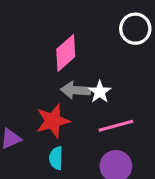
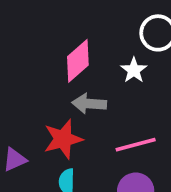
white star: (100, 92) -> (134, 70), moved

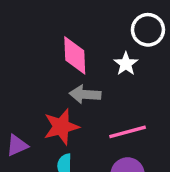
pink diamond: (78, 61) -> (75, 55), turned -51

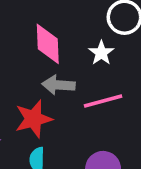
pink line: (128, 132) -> (103, 101), moved

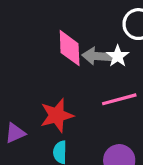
gray arrow: (58, 85) -> (97, 56), moved

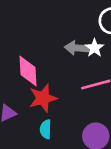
pink diamond: (70, 48) -> (28, 71), moved

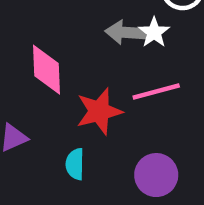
red star: (43, 98) -> (99, 111), moved

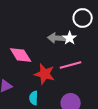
pink diamond: (46, 70) -> (21, 55), turned -30
red star: (99, 111) -> (45, 74), turned 30

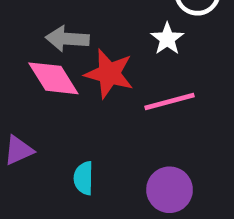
gray arrow: (57, 38) -> (67, 39), moved
red star: (45, 74) -> (109, 74), moved

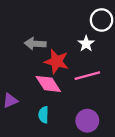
pink diamond: (53, 78) -> (48, 84), moved

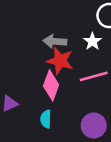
gray arrow: (35, 44) -> (55, 41), moved
pink diamond: (48, 84) -> (51, 85), turned 52

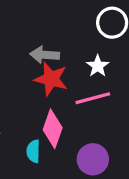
white star: (92, 41) -> (98, 66), moved
pink diamond: (51, 85) -> (53, 129), moved

